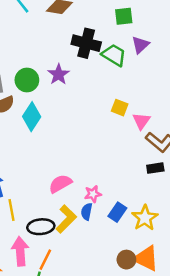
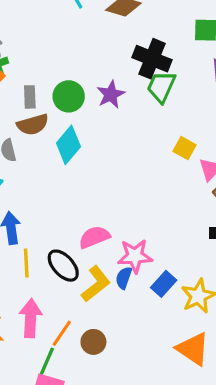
green trapezoid: (114, 55) -> (161, 87), moved, turned -105
pink star: (93, 194) -> (135, 256), size x1.5
black ellipse: (41, 227) -> (63, 266), moved, turned 45
brown circle: (126, 260) -> (93, 342), moved

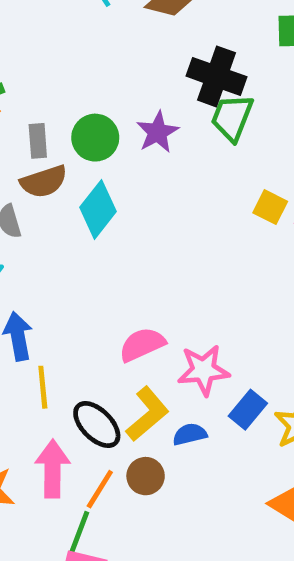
black ellipse: (63, 266) -> (97, 425), moved
blue semicircle: (124, 278) -> (190, 434), moved, turned 60
brown circle: (93, 342) -> (146, 476), moved

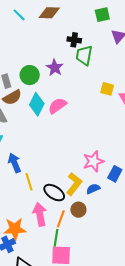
black cross: (216, 76) -> (74, 40), size x0.6
pink semicircle: (142, 345) -> (57, 106), moved

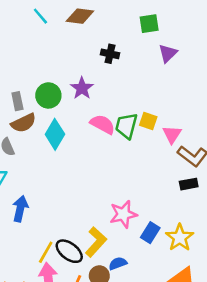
green trapezoid: (84, 55) -> (126, 126), moved
pink semicircle: (57, 106) -> (103, 124), moved, turned 60
blue arrow: (14, 163) -> (20, 209), turned 30
yellow line: (29, 182) -> (46, 252), moved, turned 42
blue semicircle: (93, 189) -> (118, 263), moved

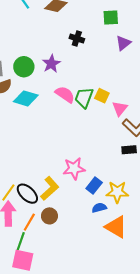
cyan diamond: (55, 134) -> (26, 98), turned 70
yellow star: (180, 238) -> (117, 192), turned 30
blue semicircle: (118, 263) -> (99, 208), moved

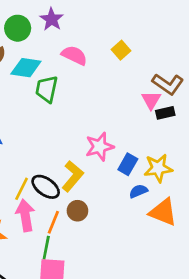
yellow square: (102, 96) -> (121, 50), turned 32
green trapezoid: (84, 98) -> (47, 89), moved
pink triangle: (120, 108) -> (151, 100), moved

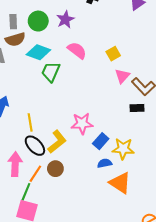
pink triangle: (151, 100) -> (122, 76), moved
yellow line: (22, 189) -> (30, 122), moved, turned -48

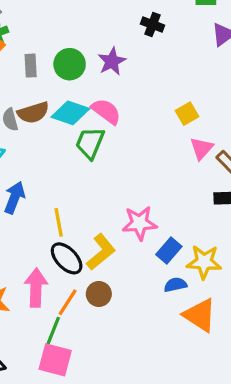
brown semicircle: (15, 39) -> (33, 113), moved
pink semicircle: (77, 50) -> (106, 111), moved

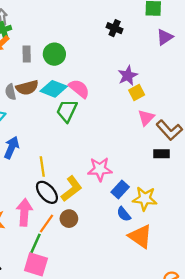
purple star: (112, 61) -> (128, 76), moved
blue semicircle: (175, 285) -> (124, 214), turned -119

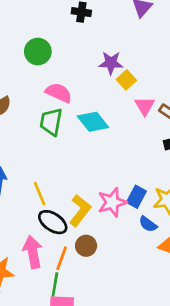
green circle: (54, 54) -> (38, 52), moved
purple star: (128, 76) -> (111, 63), turned -30
cyan diamond: (54, 89) -> (93, 122), moved, turned 45
pink star: (100, 169) -> (112, 202), moved

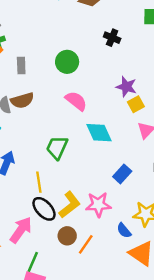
green trapezoid: (51, 122) -> (57, 147), moved
blue rectangle: (136, 197) -> (122, 174), moved
pink arrow: (33, 252) -> (21, 230), turned 32
orange line: (62, 258) -> (86, 244), moved

